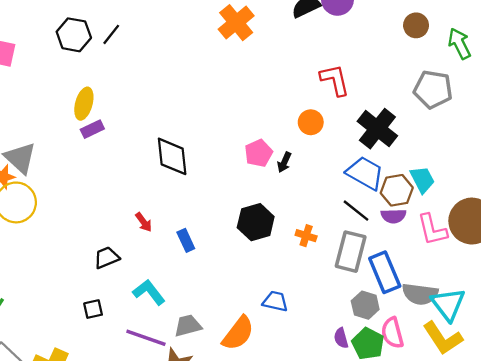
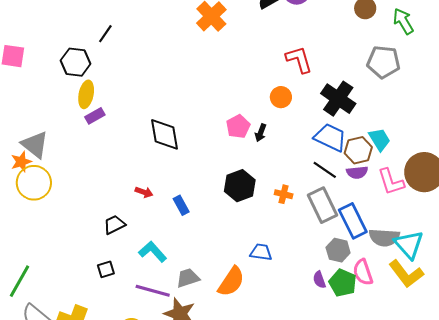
black hexagon: (74, 35) -> (76, 62), moved
red arrow: (144, 222) -> (144, 192), turned -30
gray rectangle: (351, 252) -> (323, 205), turned -36

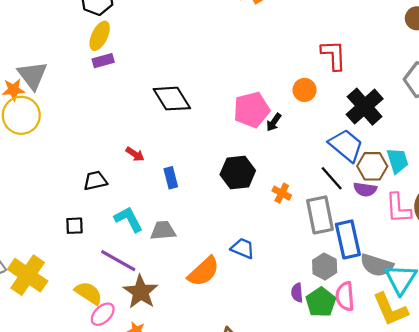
pink pentagon: (238, 127) -> (252, 110), size x1.4
black diamond: (164, 134) -> (172, 99), turned -36
gray trapezoid: (188, 278) -> (163, 231), moved

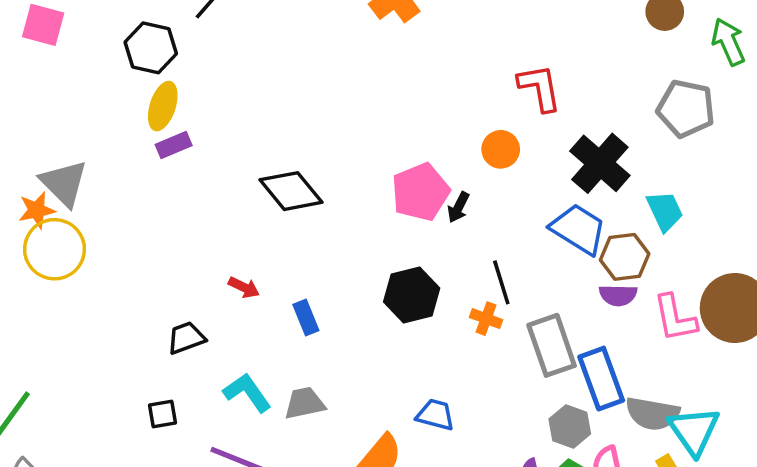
cyan trapezoid: (397, 161) -> (665, 211), moved
black line: (332, 178) -> (501, 282), moved, turned 32

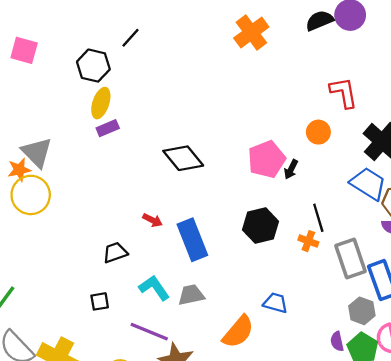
blue rectangle: (306, 318) -> (192, 240), size x1.8

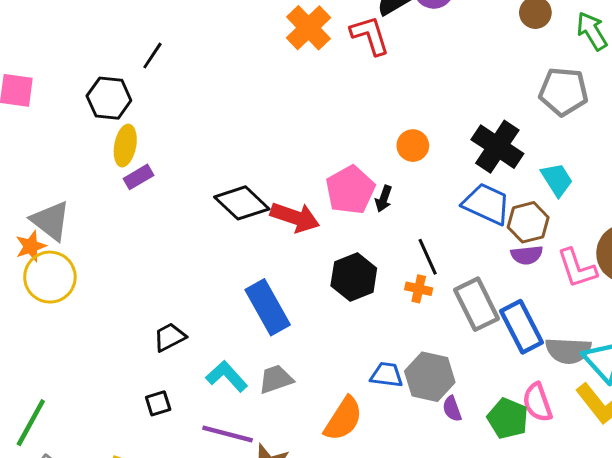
red L-shape: (344, 93) -> (370, 35), moved
red arrow: (153, 220) -> (295, 217), moved, size x1.8
gray hexagon: (362, 311) -> (430, 377), moved, size x1.4
purple semicircle: (337, 341) -> (452, 409), moved

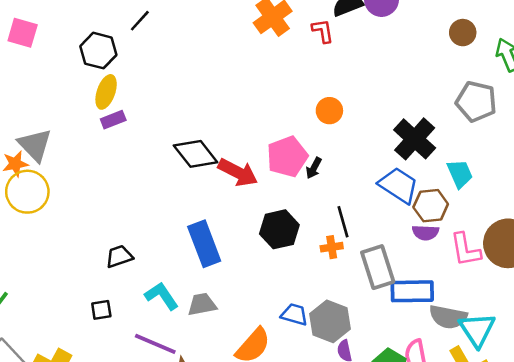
red L-shape: (370, 35) -> (323, 31), size x0.7
orange circle: (413, 146) -> (329, 111), moved
orange cross: (419, 289) -> (332, 247), turned -30
blue rectangle: (522, 327) -> (412, 291), turned -72

